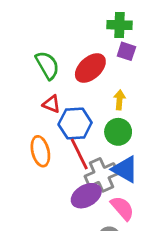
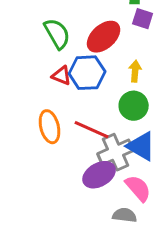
blue hexagon: (75, 124) -> (87, 73), moved
red line: (79, 154) -> (92, 130), turned -40

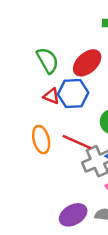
purple ellipse: (99, 175) -> (73, 215), moved

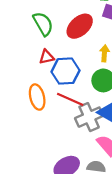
blue hexagon: (73, 94) -> (65, 71), moved
red triangle: (51, 96) -> (47, 57), turned -35

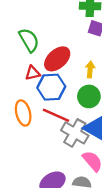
red ellipse: (80, 26) -> (57, 59), moved
gray cross: (89, 117) -> (75, 133), turned -36

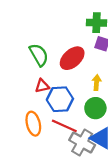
red ellipse: (57, 59) -> (72, 58), moved

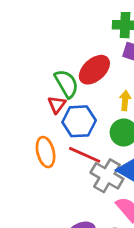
green semicircle: (39, 55) -> (66, 84), moved
red triangle: (42, 86) -> (57, 105), turned -40

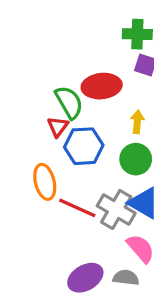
red ellipse: (94, 70) -> (102, 86), turned 36
red line: (85, 155) -> (77, 208), moved

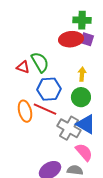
red ellipse: (102, 86) -> (71, 39), moved
red triangle: (58, 127) -> (23, 67), moved, turned -48
red line: (77, 208) -> (45, 109), moved

